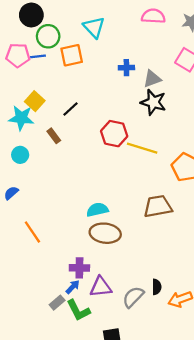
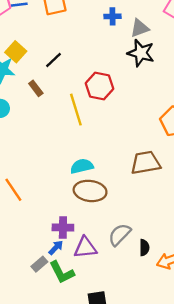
yellow line: (142, 148) -> (76, 110), moved, turned 56
gray semicircle: (133, 297) -> (120, 235), moved

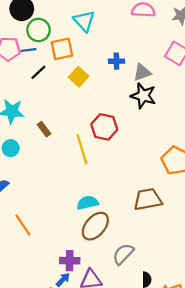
yellow square: (16, 52) -> (79, 77), moved
black line: (54, 60) -> (38, 72), moved
brown ellipse: (90, 191) -> (95, 226), turned -56
gray semicircle: (120, 235) -> (123, 254), moved

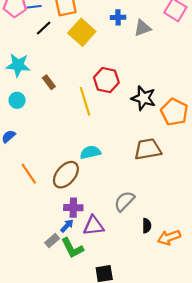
yellow square: (79, 77) -> (82, 32), size x1.4
black star: (143, 96) -> (143, 98), moved
brown ellipse: (95, 226) -> (66, 175), moved

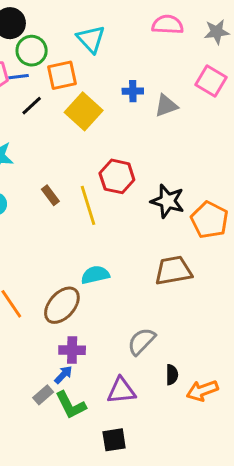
brown rectangle: (49, 82) -> (50, 195), moved
purple triangle: (94, 226) -> (121, 391), moved

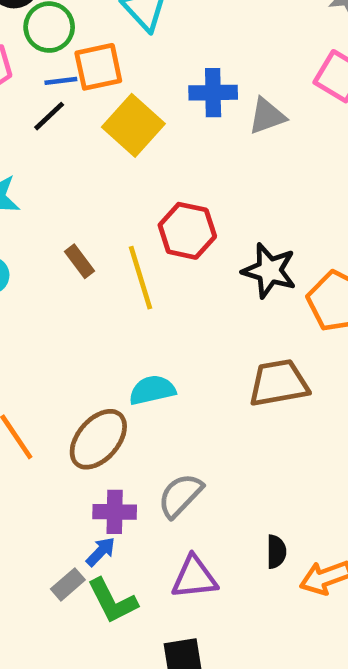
blue line: (19, 77) -> (61, 81), moved
blue cross: (133, 91) -> (213, 93), size x1.4
gray semicircle: (142, 341) -> (180, 495), moved

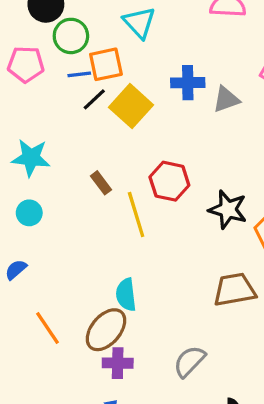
black line: (49, 116) -> (94, 99), moved
brown rectangle: (80, 261) -> (101, 183), moved
cyan semicircle: (152, 390) -> (126, 295), moved, turned -84
gray semicircle: (180, 495) -> (189, 361), moved
purple cross: (115, 512) -> (118, 363), moved

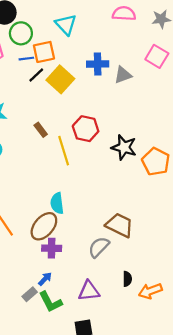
brown trapezoid: (234, 290) -> (120, 225), moved, turned 36

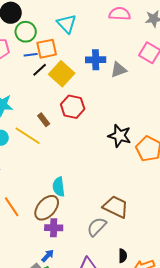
red hexagon: (86, 129) -> (73, 107), moved
yellow line: (64, 151) -> (28, 136), moved, turned -40

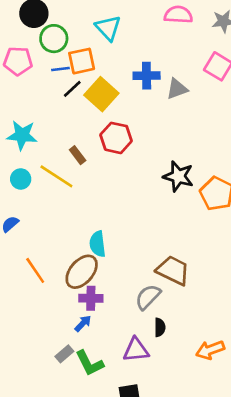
blue arrow: (48, 256) -> (83, 323), moved
black semicircle: (123, 256) -> (160, 327), moved

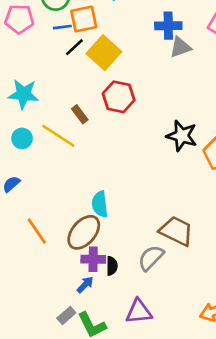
blue cross: (147, 76) -> (168, 26), moved
black semicircle: (160, 327) -> (112, 266), moved

